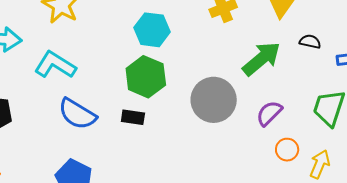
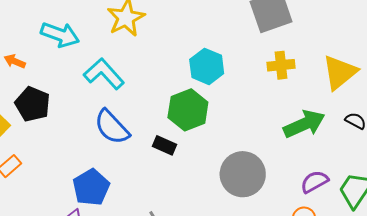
gray circle: (214, 100) -> (243, 174), moved
purple semicircle: (269, 113) -> (314, 182), moved

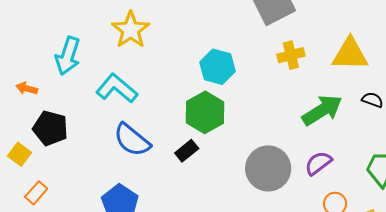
cyan arrow: (60, 35) -> (68, 56), turned 96
yellow triangle: (340, 72) -> (350, 54), turned 48
black rectangle: (164, 145) -> (187, 151), turned -55
purple semicircle: (314, 182) -> (318, 163), moved

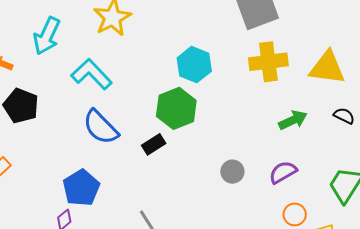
yellow cross: (291, 55) -> (268, 62), size x1.4
green arrow: (322, 110) -> (293, 120), size x0.7
gray circle: (268, 168) -> (232, 172), size x0.5

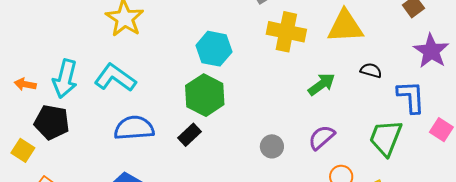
cyan arrow: (47, 36) -> (65, 79), moved
yellow cross: (268, 62) -> (286, 32), turned 30
blue semicircle: (101, 127) -> (134, 128), turned 141

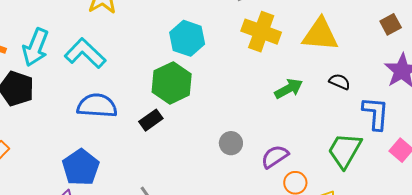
purple semicircle: (322, 137) -> (275, 157), moved

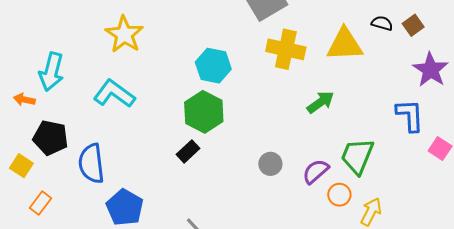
cyan arrow: (35, 47) -> (51, 72), moved
black semicircle: (340, 82) -> (382, 23), moved
blue semicircle: (97, 106) -> (91, 163), moved, turned -93
green trapezoid: (345, 151) -> (357, 156), moved

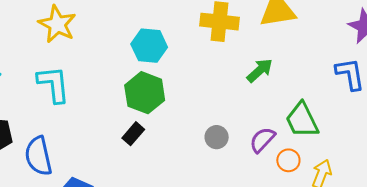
cyan L-shape: (114, 94) -> (54, 84), turned 54
green trapezoid: (357, 156) -> (302, 120), turned -42

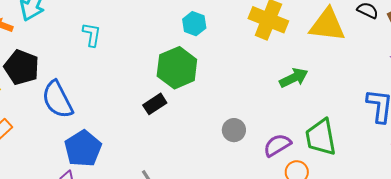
cyan hexagon: (149, 46) -> (194, 24), size x0.7
cyan L-shape: (54, 84) -> (92, 35), size x0.6
blue semicircle: (38, 156) -> (57, 100), turned -30

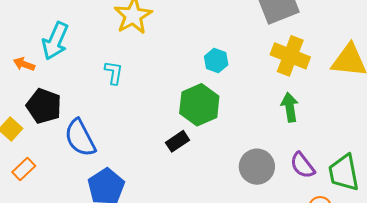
green arrow: (294, 78) -> (290, 107), moved, turned -72
gray circle: (234, 130) -> (257, 167), size x1.5
purple semicircle: (277, 145) -> (302, 165), moved, turned -96

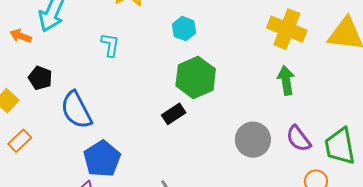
cyan hexagon: (216, 61) -> (184, 29), moved
black pentagon: (44, 106) -> (40, 78), size x0.7

